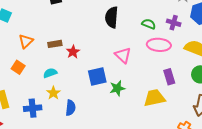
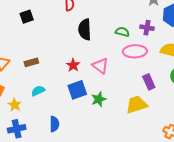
red star: (73, 52) -> (73, 65), moved
cyan semicircle: (50, 73) -> (38, 91), moved
yellow star: (53, 93) -> (15, 105), moved

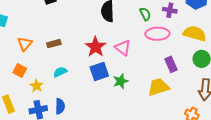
green semicircle: (122, 32) -> (145, 14), turned 48
red star: (73, 65) -> (96, 47), size x1.5
blue semicircle: (54, 124) -> (60, 106), moved

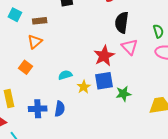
brown rectangle: (54, 44) -> (40, 21), moved
pink triangle: (123, 48) -> (130, 47), moved
yellow star: (37, 86) -> (84, 87), moved

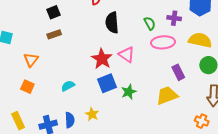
brown rectangle: (40, 21) -> (54, 34), moved
pink triangle: (130, 47) -> (127, 55), moved
yellow star: (84, 87) -> (92, 114), moved

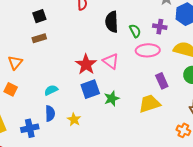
black semicircle: (112, 23) -> (112, 22), moved
blue semicircle: (70, 120) -> (50, 113), moved

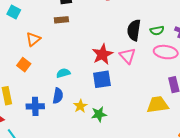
black semicircle: (112, 22) -> (134, 30), moved
green semicircle: (135, 31) -> (157, 31), turned 96
green star: (112, 98) -> (99, 114), moved

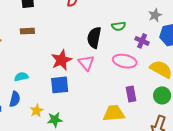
brown rectangle: (61, 20) -> (27, 31), moved
green semicircle: (157, 31) -> (119, 26), moved

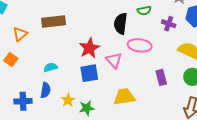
brown rectangle: (27, 31) -> (54, 21), size x1.6
pink ellipse: (125, 61) -> (140, 45), moved
pink triangle: (86, 63) -> (114, 60), moved
yellow trapezoid: (114, 113) -> (124, 97), moved

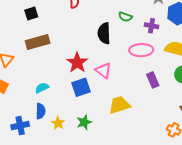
green semicircle: (144, 11) -> (125, 17), turned 40
pink ellipse: (140, 45) -> (141, 50), moved
yellow star: (68, 100) -> (58, 123), moved

